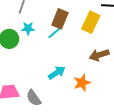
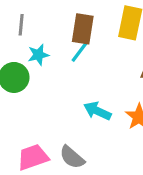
cyan arrow: (57, 73) -> (97, 111), turned -108

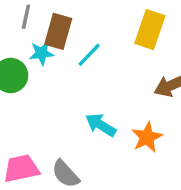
brown rectangle: (83, 29) -> (58, 31), moved

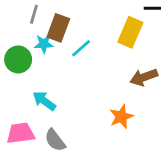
cyan arrow: (101, 125) -> (44, 101), moved

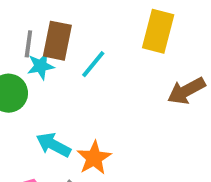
gray line: (34, 14) -> (28, 44), moved
orange star: (121, 117) -> (94, 158), moved

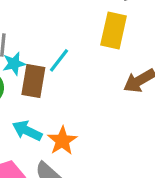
brown rectangle: (57, 41) -> (33, 81), moved

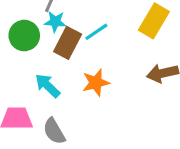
orange star: (62, 141) -> (96, 83), moved

